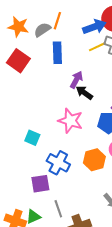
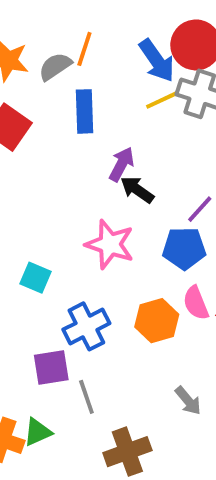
blue arrow: (94, 27) -> (157, 61), turned 75
blue cross: (58, 163) -> (86, 326), turned 35
gray line: (58, 209) -> (86, 397), moved

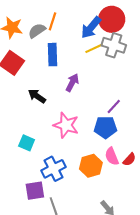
blue arrow: (157, 61) -> (91, 28), turned 75
black arrow: (137, 190) -> (37, 96), moved

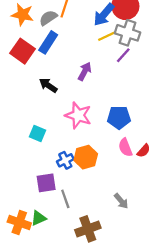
blue rectangle: (53, 55) -> (48, 42), moved, turned 35
purple line: (114, 107) -> (123, 55), moved
orange hexagon: (91, 166) -> (86, 157), moved
blue cross: (54, 169) -> (65, 160), size x0.7

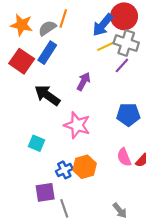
black arrow: (48, 85) -> (47, 95), size x1.4
blue pentagon: (119, 117) -> (128, 114), moved

